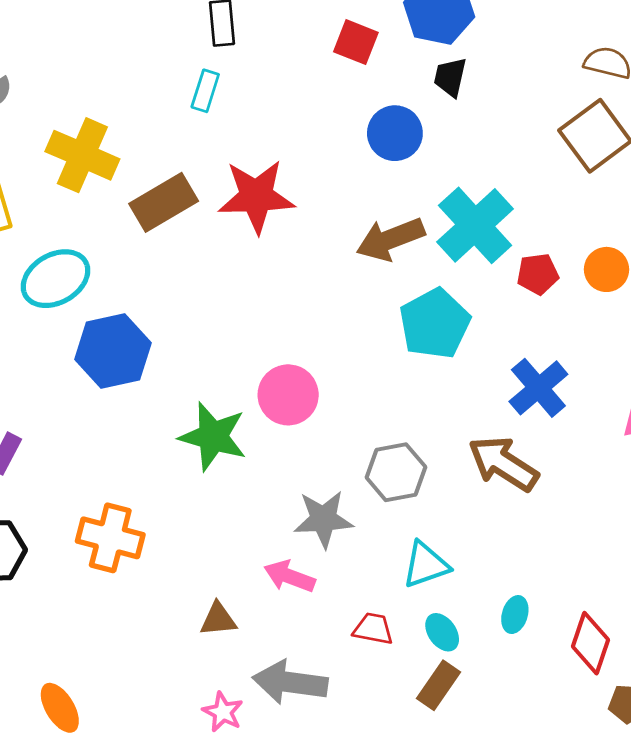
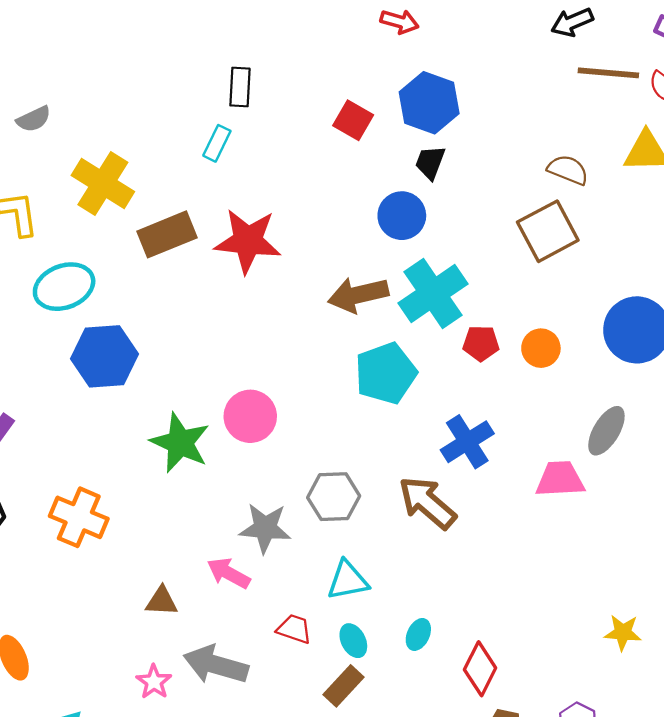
blue circle: (395, 133) -> (402, 216), moved

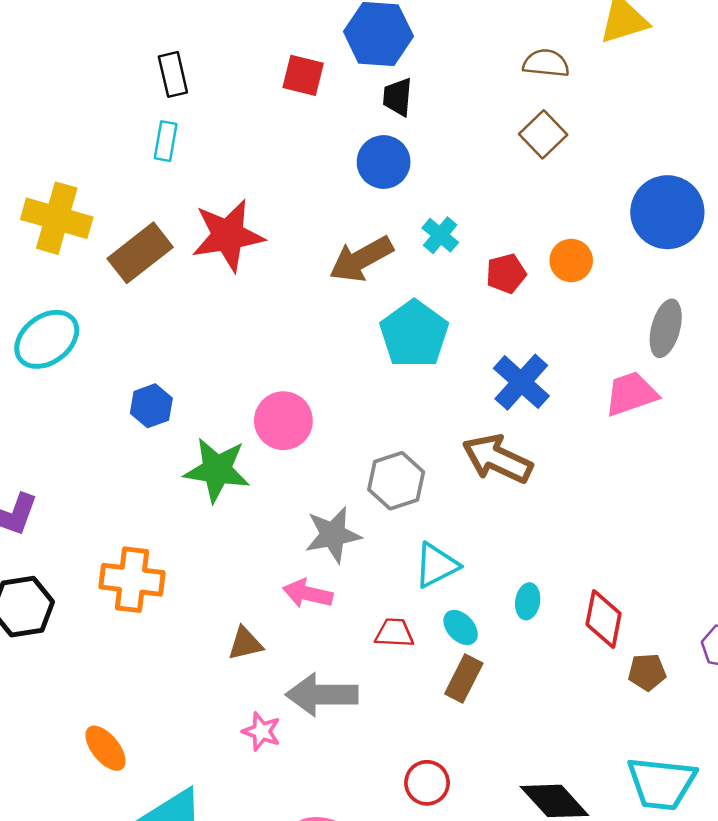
brown square: (548, 231) -> (543, 134), size x0.7
cyan cross: (433, 293) -> (440, 235), size x0.5
blue hexagon: (105, 356) -> (151, 406), moved, size x0.6

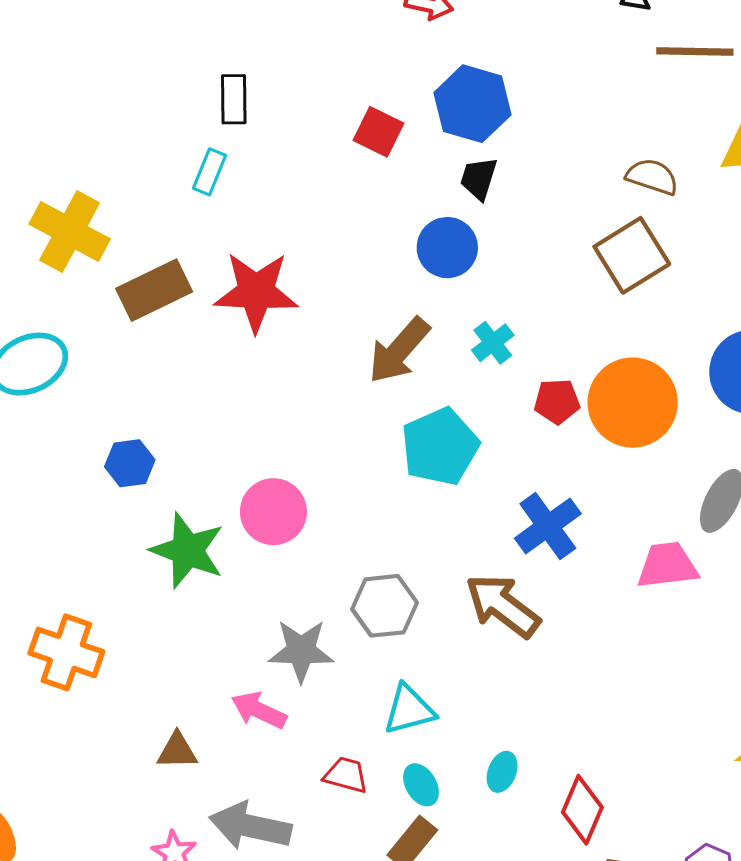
brown square: (543, 134) -> (632, 255), size x1.4
brown arrow: (361, 259) -> (399, 350), turned -32
orange circle: (571, 260) -> (633, 403), size x1.8

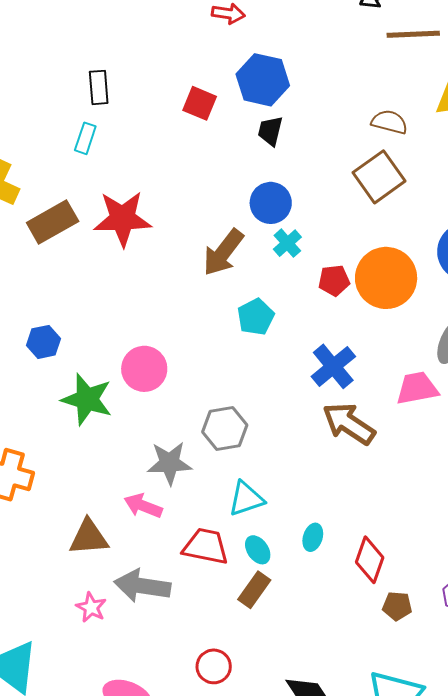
blue circle: (447, 248) -> (271, 203), moved
cyan pentagon: (440, 447) -> (256, 317), size x0.7
brown arrow: (503, 606) -> (349, 424), moved
brown triangle: (177, 751) -> (89, 537), size x1.4
red trapezoid: (346, 775) -> (206, 546), size x1.5

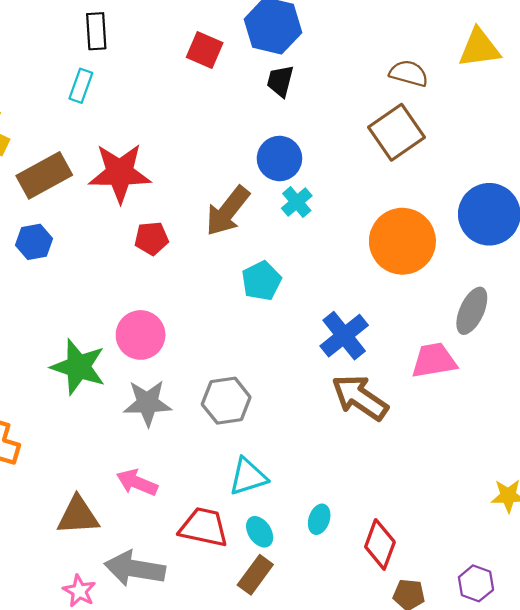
red pentagon: (334, 280) -> (151, 238), moved
blue hexagon: (43, 342) -> (34, 242), moved
gray star: (169, 463) -> (147, 403), moved

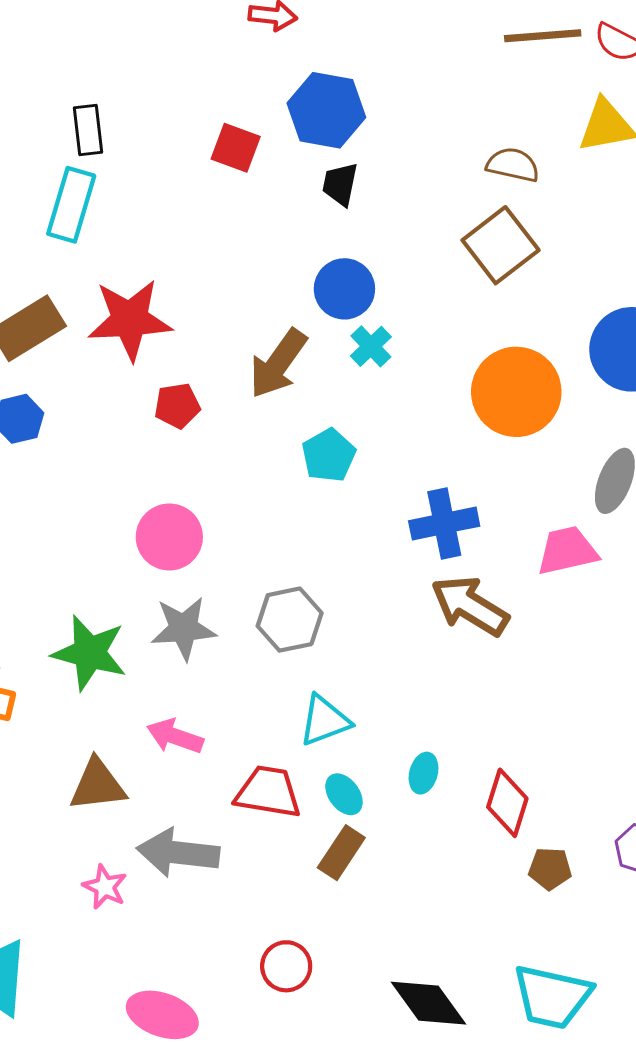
cyan rectangle: (81, 86) -> (71, 205), size x1.6
blue cross: (344, 336) -> (444, 523), turned 30
green star: (78, 367) -> (90, 653), moved

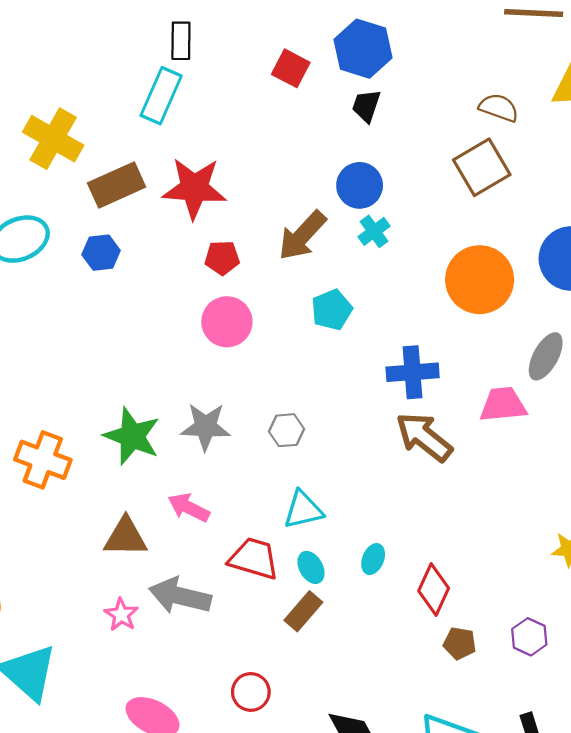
pink circle: (169, 537) -> (227, 322), moved
gray hexagon: (290, 620) -> (287, 430), size x0.7

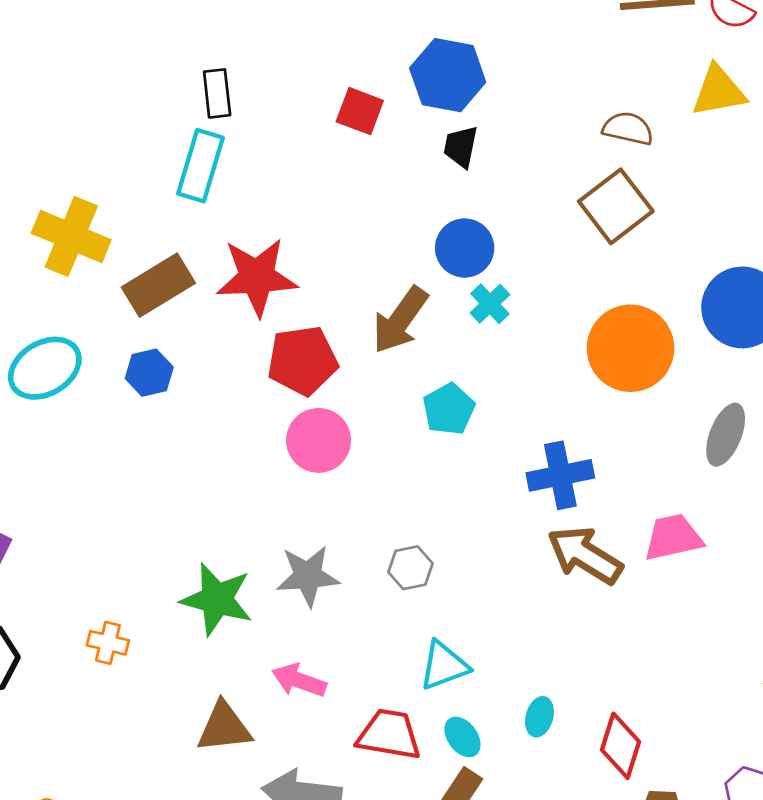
red pentagon: (222, 258) -> (303, 360), size x1.6
pink trapezoid: (503, 405) -> (673, 537), moved
orange cross: (43, 460) -> (108, 643), size x0.6

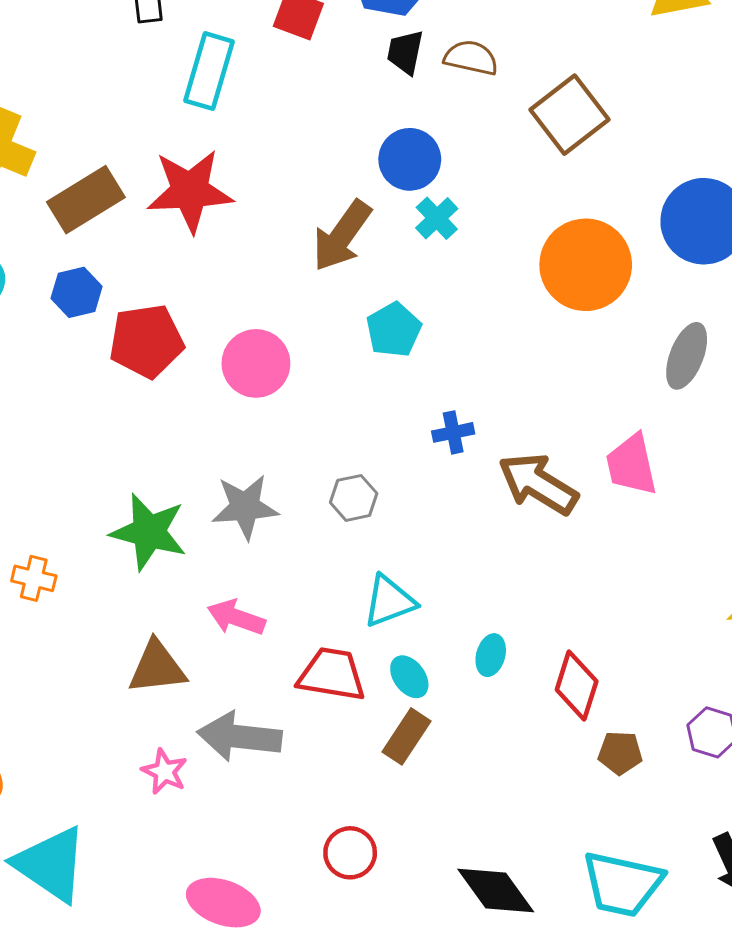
brown semicircle: (628, 128) -> (471, 58), moved
cyan rectangle: (201, 166) -> (209, 71), moved
red pentagon: (303, 360) -> (146, 341), moved
blue cross: (560, 475) -> (453, 432), moved, size x0.6
pink trapezoid: (673, 537) -> (632, 465), turned -90

